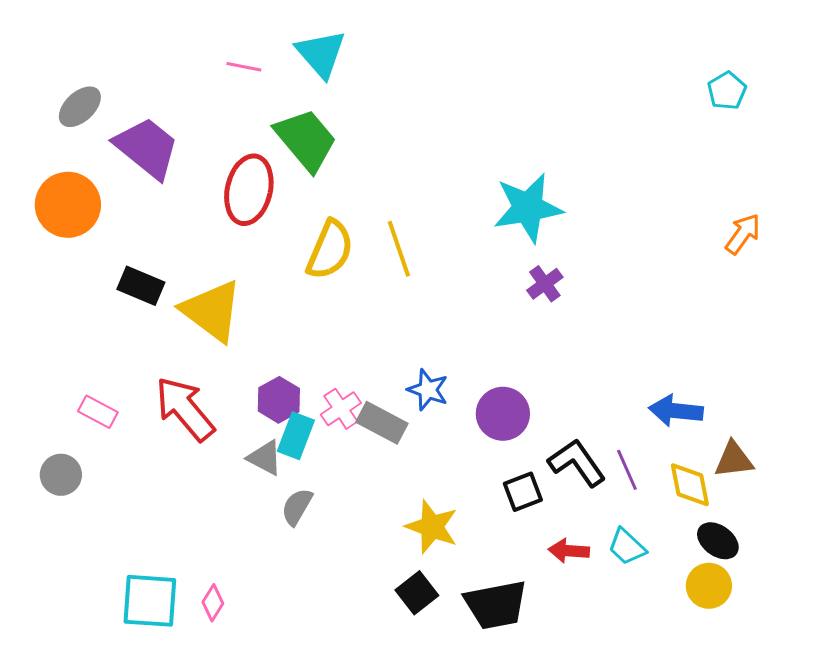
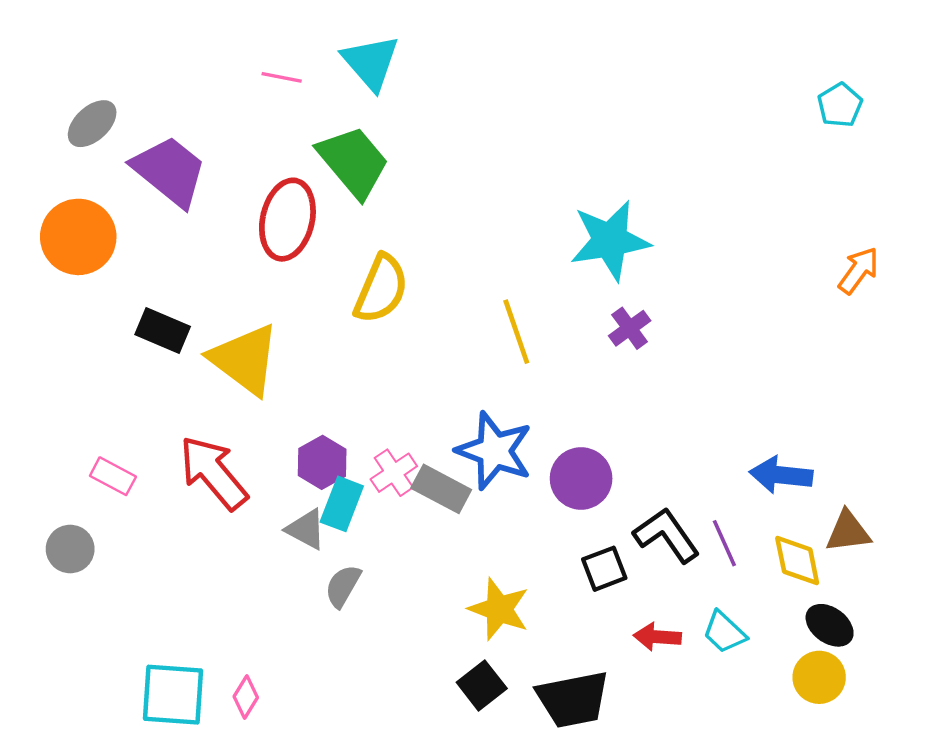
yellow line: (399, 249) -> (516, 332), moved
blue star: (428, 390) -> (494, 451), size x1.6

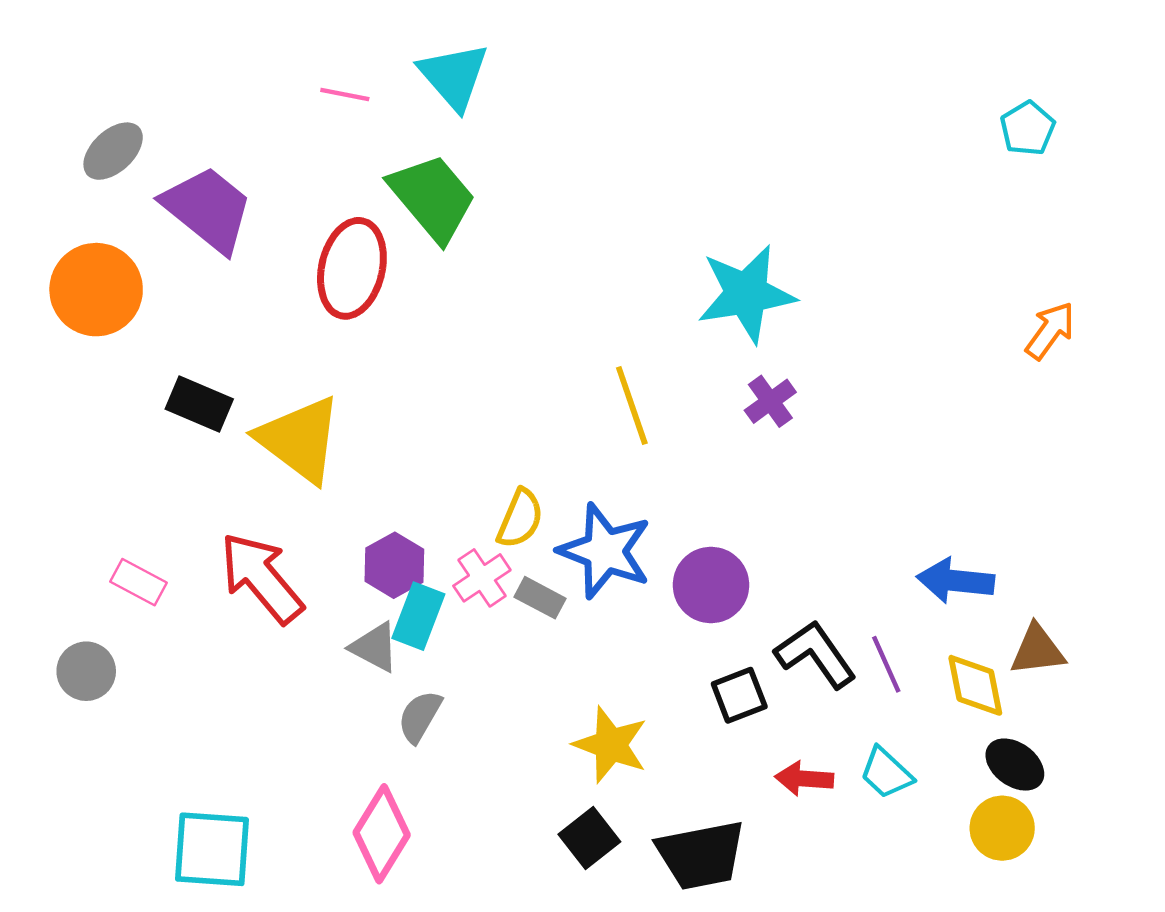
yellow semicircle: (381, 289) -> (520, 519), moved, size x0.7
gray rectangle: (441, 489) -> (540, 598), size x0.7
pink diamond: (246, 697) -> (382, 834), moved, size x1.8

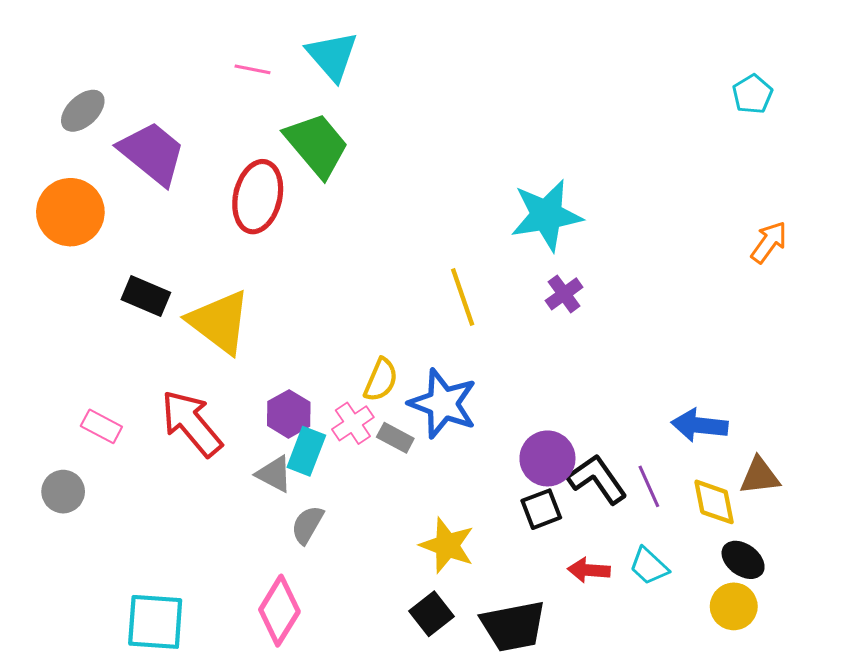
purple circle: (711, 585) -> (547, 458), moved

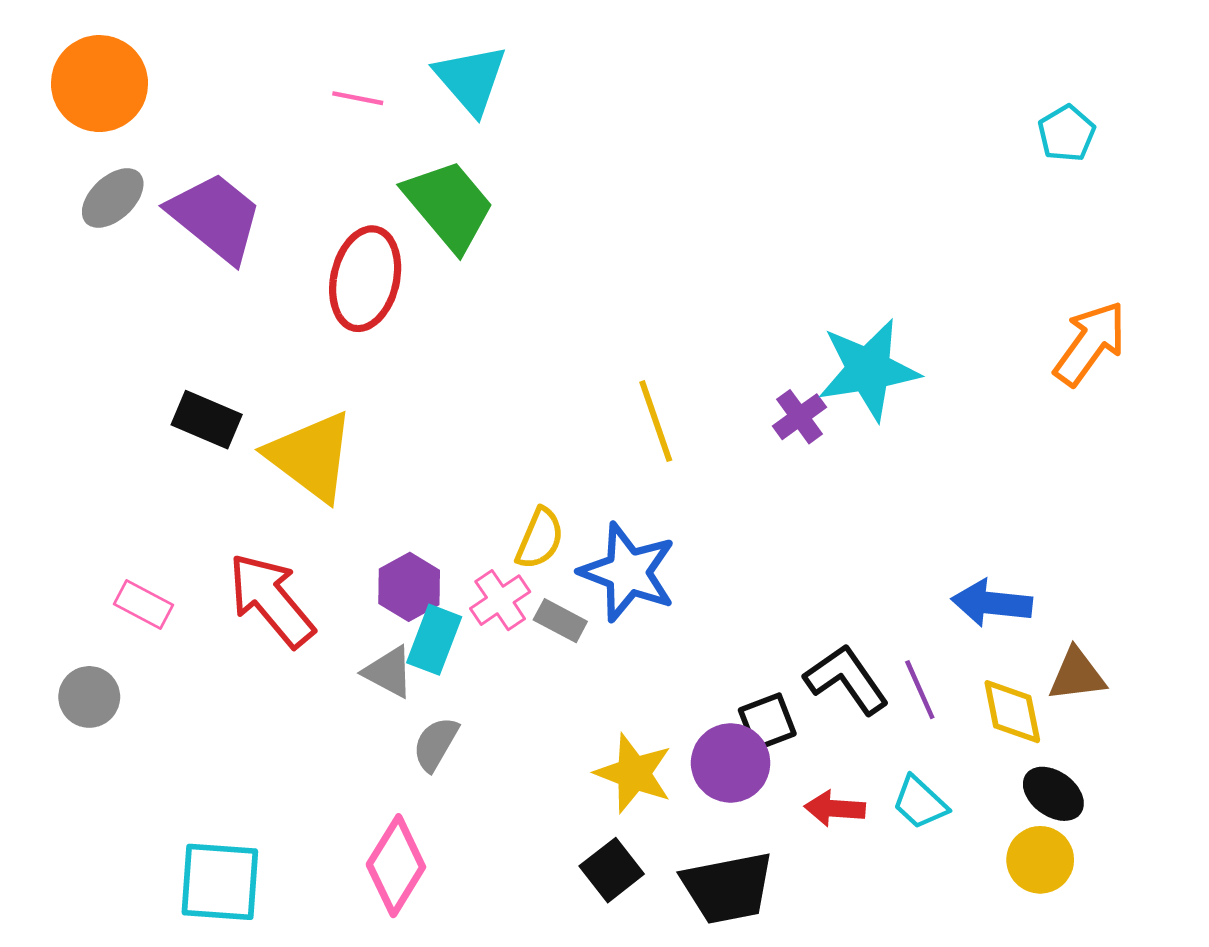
gray ellipse: (83, 111) -> (113, 198), moved
orange circle: (70, 212) -> (100, 84), moved
cyan star: (546, 215) -> (868, 370), moved
orange arrow: (769, 242) -> (1090, 343), size x1.4
purple circle: (547, 458) -> (731, 763), moved

